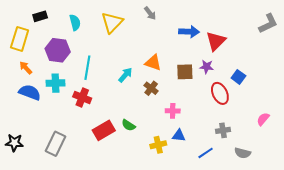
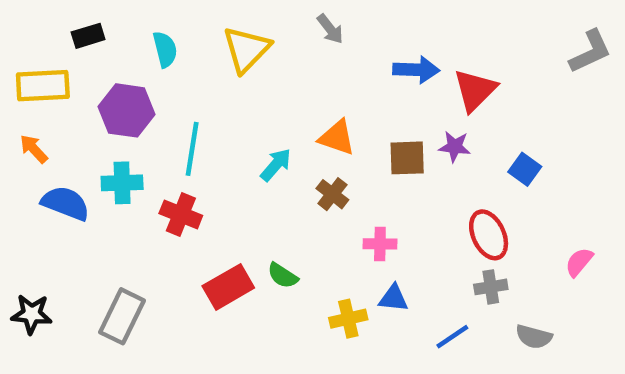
yellow rectangle: (20, 39) -> (43, 86), turned 70
orange arrow: (26, 68) -> (34, 149), moved
red ellipse: (220, 93) -> (489, 235), moved

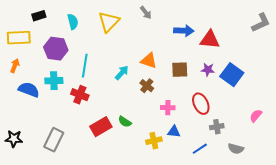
red triangle: (475, 90) -> (210, 40), turned 50
purple star: (455, 147) -> (208, 70), moved
orange arrow: (34, 149) -> (15, 66), turned 64
blue square: (525, 169) -> (232, 75), size x1.6
red ellipse: (489, 235) -> (201, 104), moved

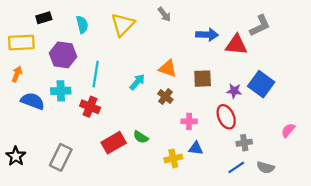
gray L-shape: (261, 23) -> (260, 26), moved
purple star: (208, 70) -> (234, 91), moved
black star: (14, 139) -> (16, 156), turned 30
blue line: (200, 149) -> (236, 167), moved

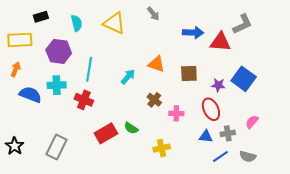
yellow triangle: (123, 25) -> (114, 23), turned -50
brown cross: (165, 97) -> (154, 100), moved
pink semicircle: (288, 130) -> (252, 122), moved
blue triangle: (196, 148) -> (206, 137), moved

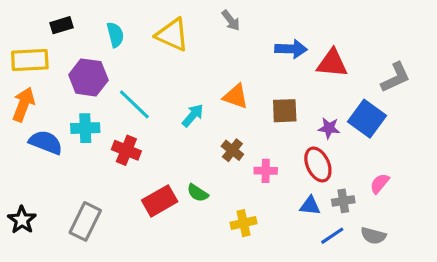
gray L-shape: (242, 24) -> (395, 77), moved
orange arrow: (16, 69) -> (24, 104), size x1.5
cyan line: (89, 69) -> (134, 104), turned -55

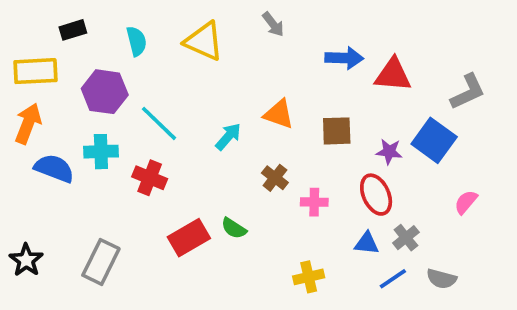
pink semicircle: (380, 183) -> (466, 202), moved
gray cross: (343, 201) -> (406, 238), turned -30
yellow cross: (244, 223) -> (309, 277), moved

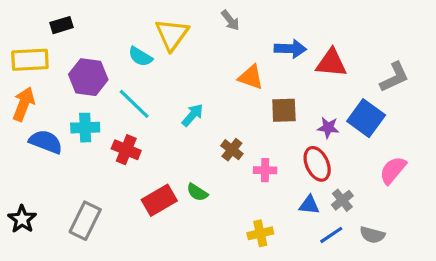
cyan semicircle: (137, 41) -> (140, 57), moved, turned 135
yellow triangle: (204, 41) -> (172, 35), turned 42
orange triangle: (279, 114) -> (251, 77), moved
pink semicircle: (466, 202) -> (393, 170), size x1.4

